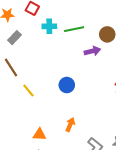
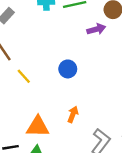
orange triangle: (40, 134) -> (38, 127), size x1.5

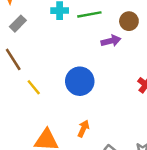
blue circle: (68, 69) -> (80, 81), size x1.5

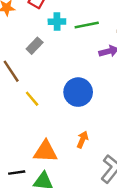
gray rectangle: (18, 24) -> (35, 46), moved

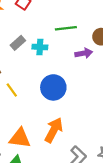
cyan cross: (57, 22) -> (40, 47), moved
orange arrow: (82, 140) -> (54, 130), size x1.6

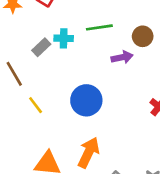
cyan cross: (40, 47) -> (64, 38), moved

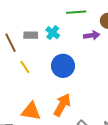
cyan cross: (64, 38) -> (53, 33), moved, turned 32
gray rectangle: (41, 47) -> (31, 35), moved, turned 40

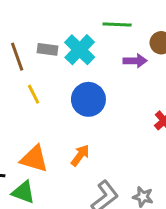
cyan cross: (53, 33) -> (80, 50), size x1.5
orange arrow: (62, 105) -> (80, 155), size x0.7

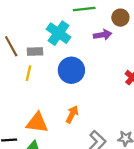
gray rectangle: (47, 49) -> (35, 52), moved
yellow line: (34, 94) -> (29, 73), turned 49

